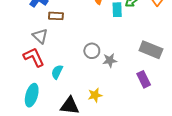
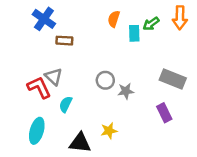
gray triangle: (40, 36) -> (54, 77), moved

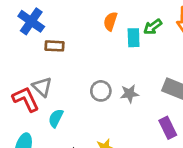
gray star: (126, 91) -> (129, 94), moved

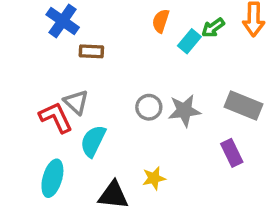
cyan rectangle: (134, 38) -> (189, 41), turned 42
gray star: (129, 94) -> (184, 111), size x1.4
cyan semicircle: (56, 118) -> (93, 141), size x1.4

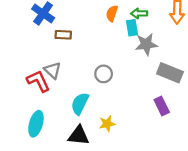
green arrow: (213, 28) -> (139, 13), moved, turned 35
cyan rectangle: (189, 41) -> (132, 28), turned -49
gray star: (184, 111) -> (146, 44), moved
cyan semicircle: (93, 141) -> (80, 104), moved

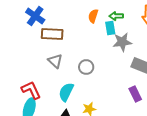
brown rectangle: (63, 35) -> (52, 34), size x1.5
gray triangle: (53, 70) -> (55, 61), moved
red L-shape: (38, 81) -> (31, 90), moved

